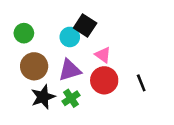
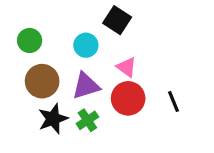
black square: (85, 25) -> (117, 20), moved

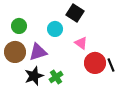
brown circle: (42, 81) -> (15, 52), moved
purple triangle: (86, 86) -> (38, 52), moved
red circle: (128, 98) -> (95, 63), moved

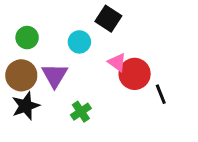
purple triangle: (38, 52) -> (55, 75), turned -42
red circle: (95, 63) -> (135, 74), moved
black star: (34, 76) -> (26, 106), moved

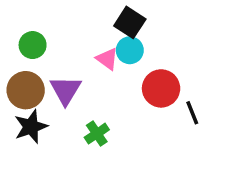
cyan circle: (79, 42) -> (130, 50), moved
pink triangle: (117, 62) -> (107, 59), moved

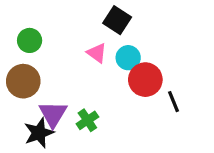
cyan circle: (130, 50) -> (128, 58), moved
purple triangle: (66, 90) -> (53, 114), moved
black star: (31, 127) -> (39, 133), moved

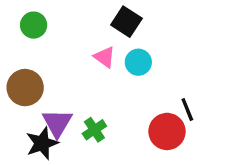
green circle: (30, 40) -> (34, 25), moved
red circle: (145, 80) -> (167, 131), moved

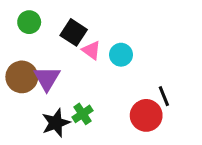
black square: (126, 22) -> (74, 32), moved
purple triangle: (57, 123) -> (47, 78), moved
black star: (42, 143) -> (56, 123), moved

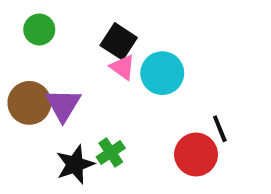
black square: (74, 32) -> (119, 41), moved
cyan circle: (121, 55) -> (162, 73), size x1.4

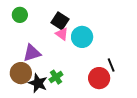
brown circle: (29, 103) -> (21, 73), moved
purple triangle: (63, 105) -> (32, 53), turned 42
black star: (75, 164) -> (38, 83), turned -30

